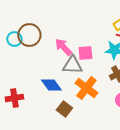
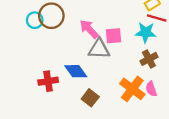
orange cross: (86, 88) -> (132, 89), moved
red cross: (14, 98) -> (48, 81), moved

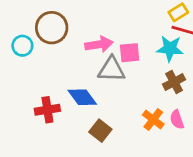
cyan circle: (35, 20) -> (22, 46), moved
pink arrow: (89, 29) -> (99, 44), turned 125
orange cross: (132, 89) -> (153, 119), size x0.7

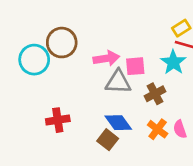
cyan circle: (22, 46) -> (34, 60), size x1.5
cyan star: (170, 49) -> (173, 62), turned 30
brown cross: (174, 82) -> (155, 94), moved
blue diamond: (82, 97) -> (118, 123), moved

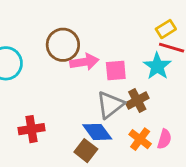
brown circle: (62, 43) -> (63, 45), moved
gray triangle: (118, 82) -> (110, 105), moved, turned -40
pink semicircle: (180, 129) -> (164, 139), turned -144

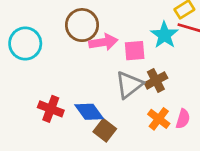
cyan star: (157, 66) -> (164, 35), moved
red cross: (31, 129) -> (51, 109), turned 30
blue diamond: (97, 132) -> (89, 112), moved

